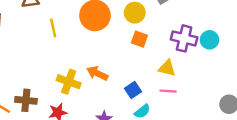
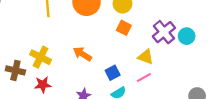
purple cross: (184, 38) -> (164, 32), turned 30
yellow cross: (69, 82) -> (41, 57), moved
pink line: (168, 91) -> (144, 77), turned -40

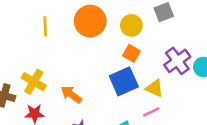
orange arrow: (82, 54) -> (71, 95), moved
blue square: (113, 73) -> (124, 81), moved, size x1.6

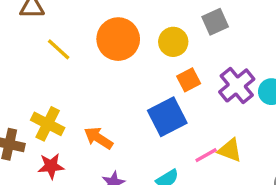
yellow line: (45, 26) -> (59, 49), turned -42
orange square: (131, 53) -> (189, 80), moved, turned 36
yellow triangle: (155, 88) -> (230, 150), moved

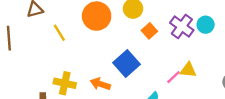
yellow line: (59, 49) -> (59, 33), turned 30
blue square: (167, 117) -> (126, 63), moved

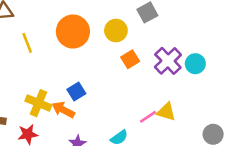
blue square: (126, 63) -> (76, 92), moved, size x0.6
yellow cross: (65, 83) -> (38, 103), moved

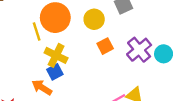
yellow line: (27, 43) -> (37, 32), moved
yellow cross: (38, 103) -> (56, 55), moved

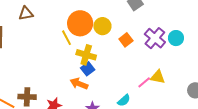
yellow circle: (94, 19) -> (102, 26), moved

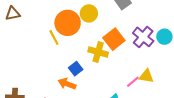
yellow circle: (102, 26) -> (89, 13), moved
orange square: (126, 40) -> (114, 39), size x1.5
yellow cross: (86, 55) -> (98, 52), moved

